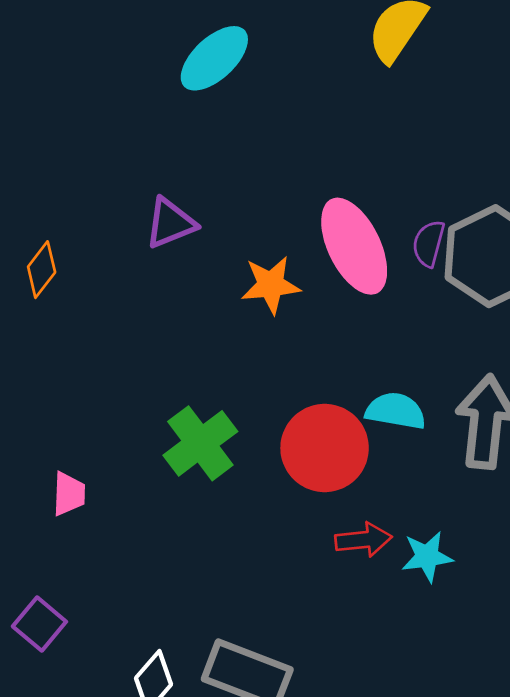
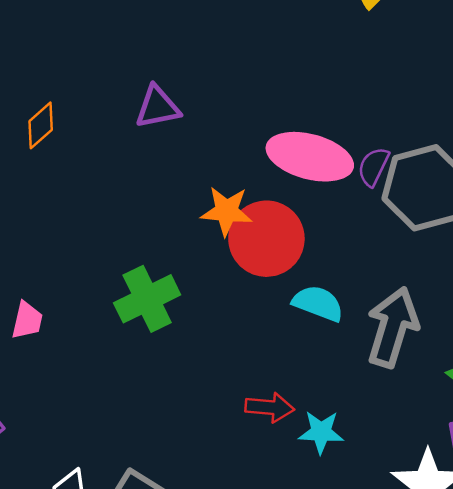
pink ellipse: (354, 246) -> (310, 157), turned -60
orange star: (271, 285) -> (226, 211), moved
red circle: (325, 448) -> (266, 239), moved

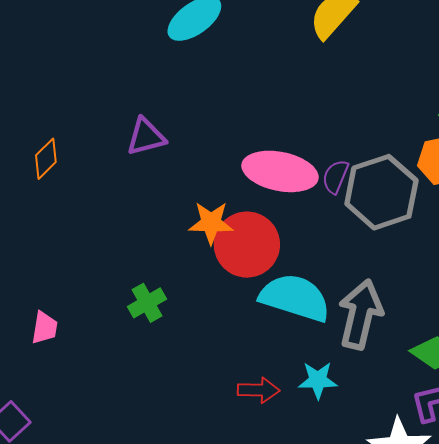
green cross: (147, 299) -> (147, 303), size x0.7
cyan semicircle: (318, 303) -> (295, 298), size x1.6
cyan star: (321, 432) -> (318, 380), moved

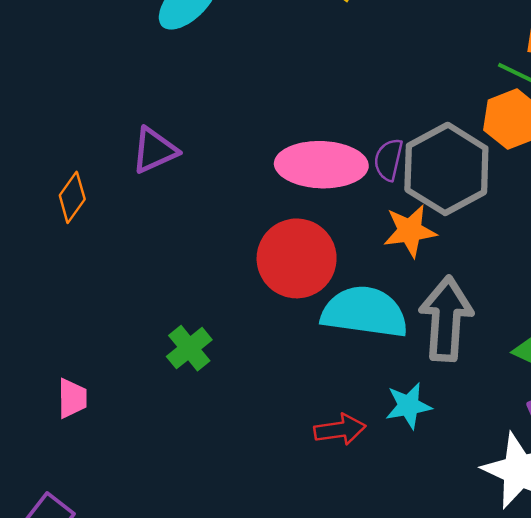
orange diamond: (46, 159) -> (72, 197), moved
orange star: (211, 223) -> (410, 231), moved

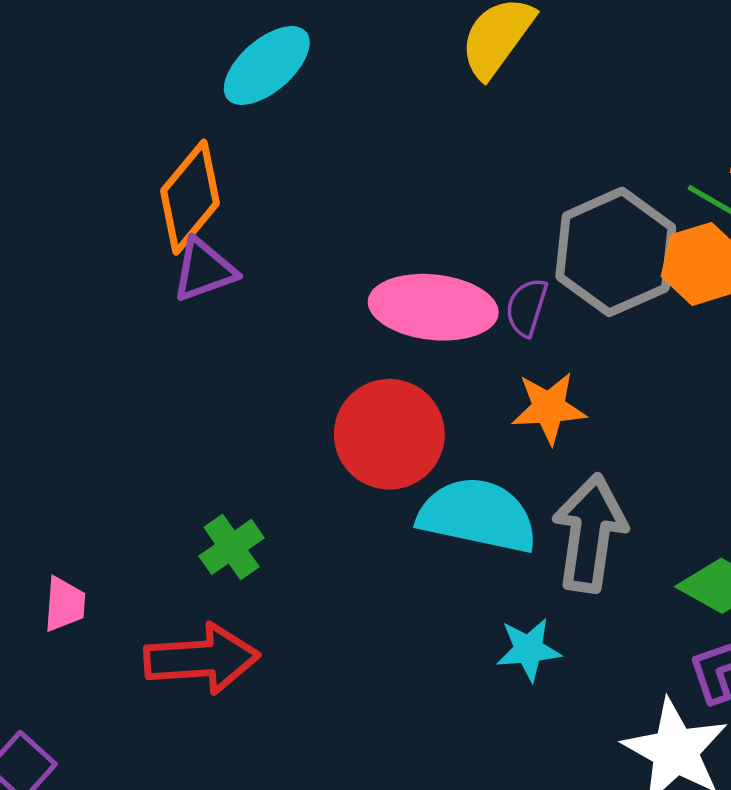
gray hexagon: (446, 169) -> (616, 252), moved
orange diamond: (72, 197) -> (190, 197), moved, size x1.6
red arrow: (340, 430) -> (202, 659), moved, size x1.6

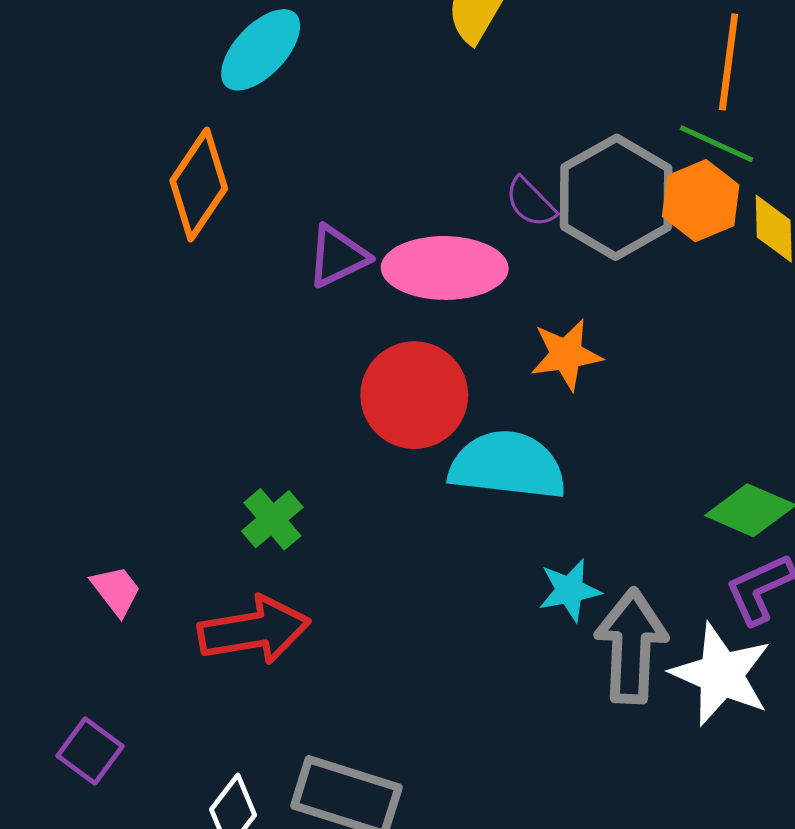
purple triangle: (204, 270) -> (338, 256), moved
purple semicircle: (527, 307) -> (531, 202), moved, turned -56
gray arrow: (590, 533) -> (631, 646), moved
pink trapezoid: (65, 604) -> (116, 591), turned -36

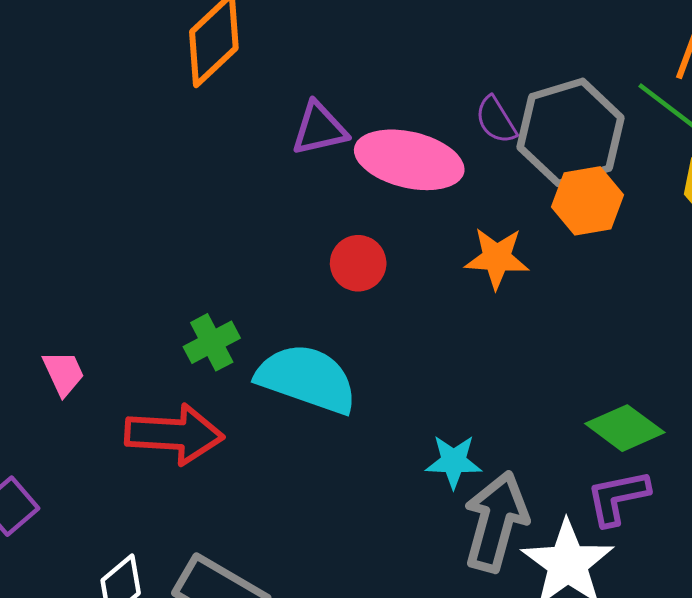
orange hexagon: (701, 201) -> (588, 201), moved
red circle: (414, 395) -> (358, 263), size x0.6
cyan semicircle: (507, 465) -> (307, 379), moved

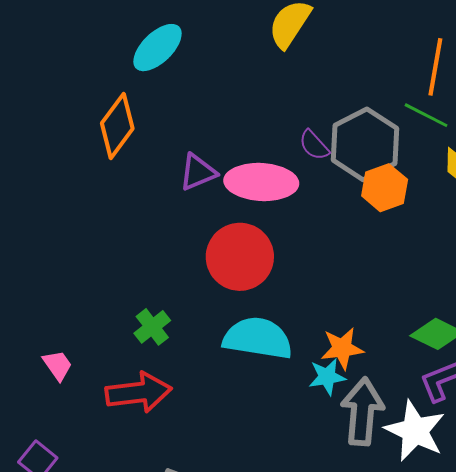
orange star: (497, 258) -> (342, 348), moved
red circle: (358, 263) -> (240, 257), size x1.8
cyan semicircle: (307, 379) -> (258, 338), moved

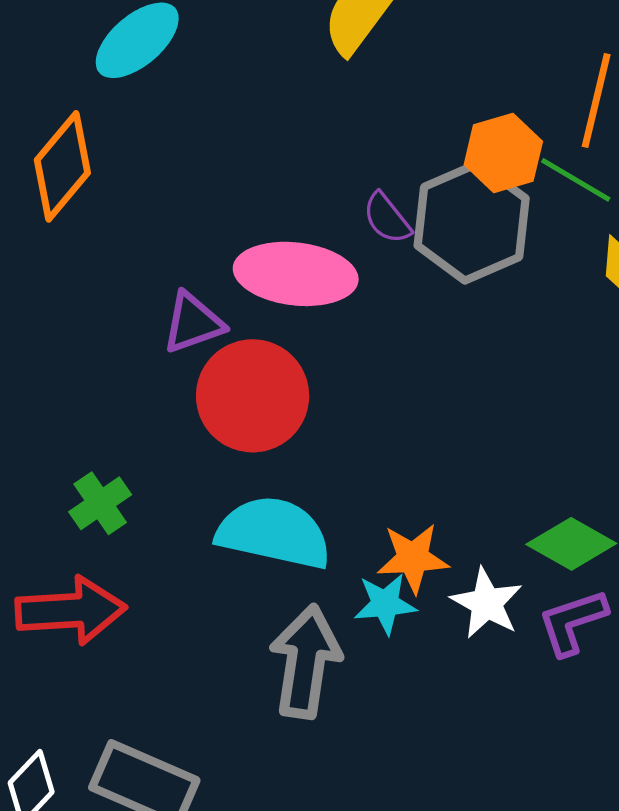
purple triangle: (198, 172) -> (193, 323), moved
orange hexagon: (385, 188) -> (503, 153), moved
gray arrow: (362, 412) -> (305, 662), moved
white star: (415, 431) -> (487, 603), moved, size x0.7

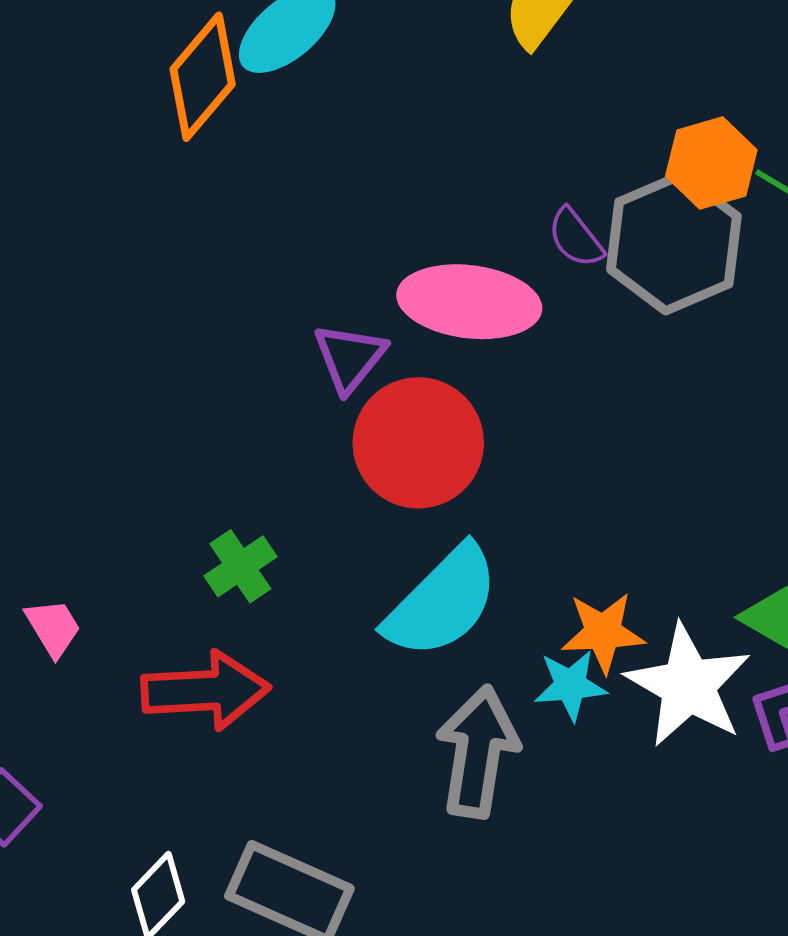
orange diamond: (62, 166) -> (203, 77), moved
purple triangle: (193, 323) -> (350, 358), turned -32
cyan semicircle: (274, 533) -> (442, 602), turned 122
white star: (487, 603) -> (688, 685), size x1.5

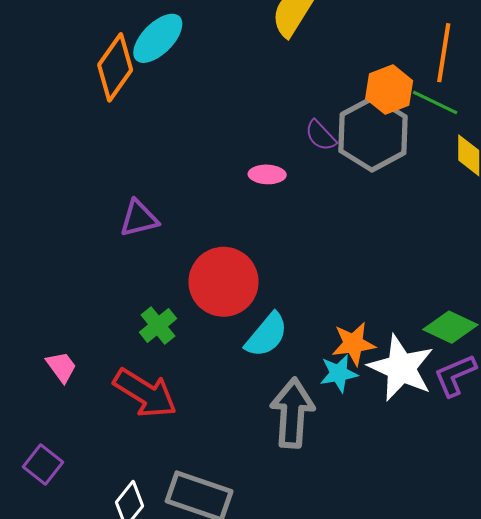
pink ellipse: (469, 302) -> (267, 174), size x0.5
purple triangle: (350, 358) -> (139, 218), moved, turned 42
red circle: (418, 443) -> (224, 282), moved
cyan semicircle: (442, 602) -> (267, 335), size x0.7
red arrow: (205, 691) -> (145, 393), turned 40

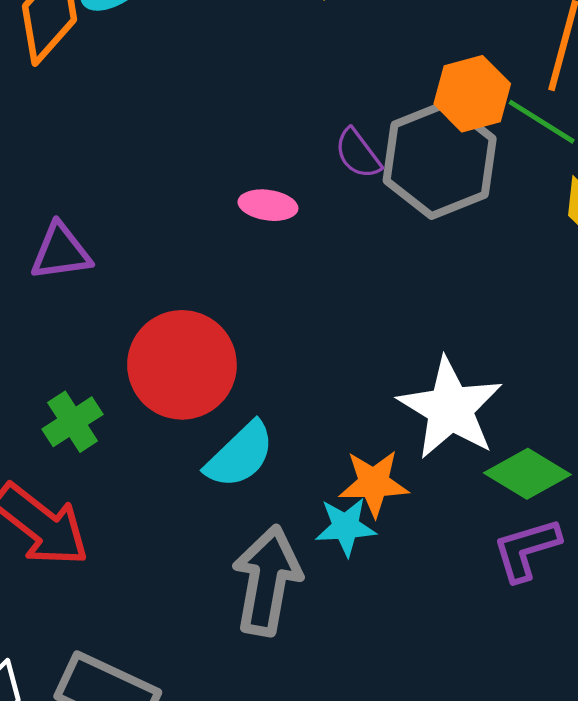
white star: (401, 368) -> (450, 408), moved

